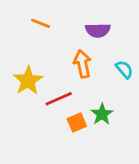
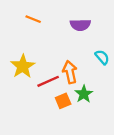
orange arrow: (82, 64) -> (70, 72), moved

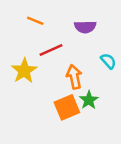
red line: (48, 81) -> (51, 50), moved
orange square: (63, 101) -> (67, 107), size x1.5

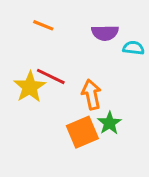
red line: (51, 50) -> (51, 76), moved, turned 50
cyan semicircle: (108, 61) -> (134, 48), moved, turned -42

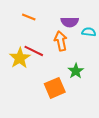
orange arrow: (91, 94) -> (61, 41), moved
green star: (109, 123) -> (76, 71), moved

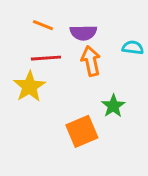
purple semicircle: (70, 22) -> (83, 33), moved
red line: (34, 51) -> (46, 58), moved, turned -30

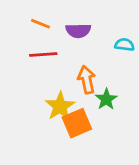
orange arrow: (91, 61) -> (87, 80), moved
yellow star: (29, 86) -> (60, 106), moved

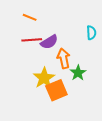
purple semicircle: (78, 31) -> (49, 42), moved, turned -30
cyan semicircle: (124, 45) -> (91, 33), turned 80

